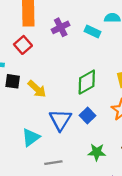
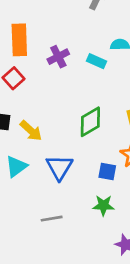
blue square: (87, 116) -> (107, 172), moved, turned -35
cyan triangle: (31, 137) -> (16, 166), moved

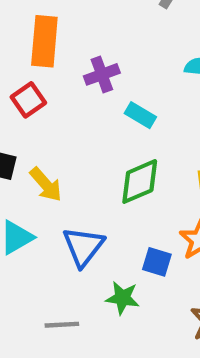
cyan rectangle: (96, 61) -> (140, 115), moved
green star: (103, 205) -> (122, 298), moved

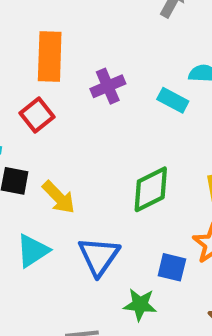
cyan rectangle: (140, 115) -> (173, 100), moved

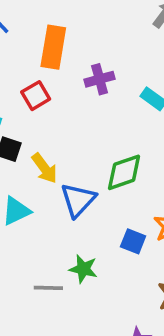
blue triangle: (99, 256) -> (78, 200), moved
green star: (140, 305) -> (83, 269), moved

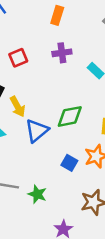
orange rectangle: (53, 47) -> (57, 15), moved, size x0.7
green star: (83, 269) -> (37, 194), moved

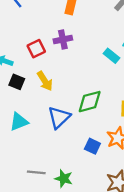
purple cross: (62, 53) -> (63, 39), moved
yellow arrow: (18, 107) -> (45, 81), moved

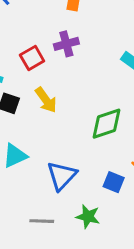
blue triangle: (59, 117) -> (62, 176), moved
green star: (64, 179) -> (88, 217), moved

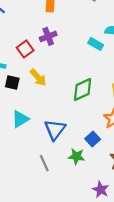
blue square: (114, 182) -> (93, 139), moved, turned 32
gray line: (42, 221) -> (44, 163), turned 70

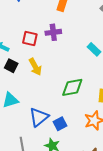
red square: (25, 49) -> (30, 38), turned 35
blue square: (93, 139) -> (60, 124), moved

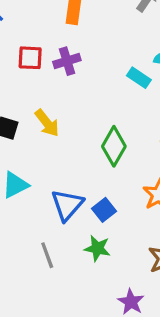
red square: (30, 38) -> (30, 58), moved
green diamond: (72, 87) -> (114, 146), turned -40

